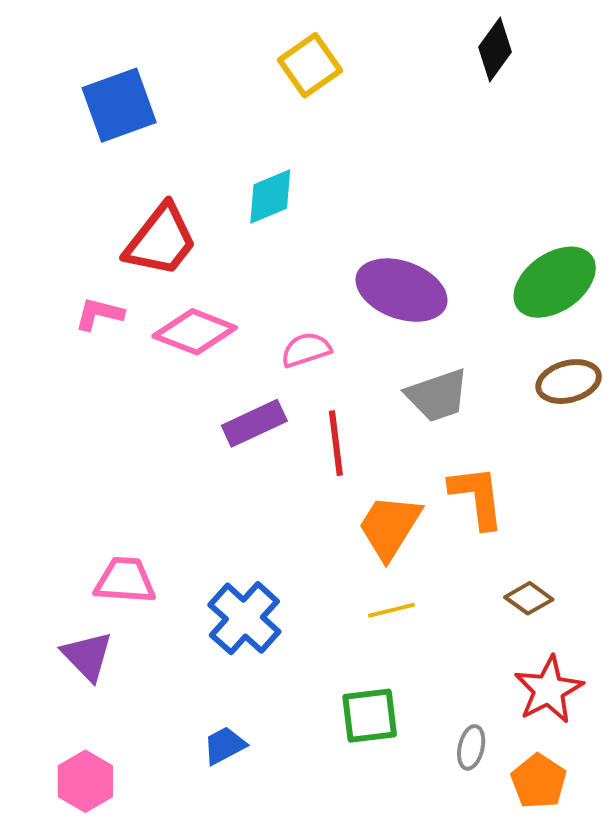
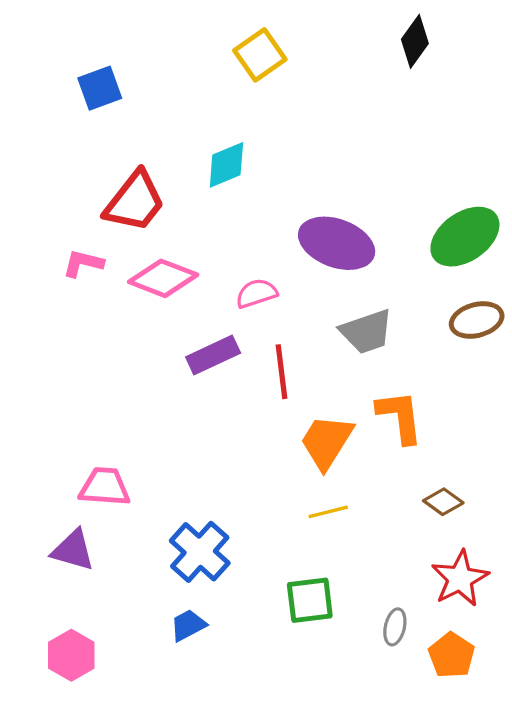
blue square: (119, 105) -> (100, 88), size x0.7
blue cross: (244, 618) -> (200, 552), moved
purple triangle: (87, 656) -> (73, 550), turned -30

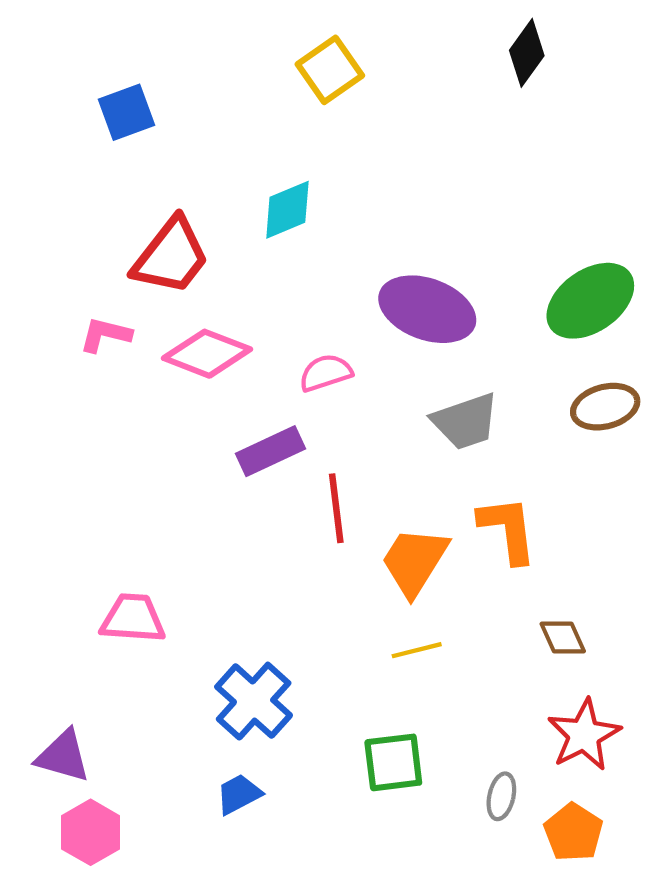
red line: (281, 372) -> (336, 508), moved
brown diamond: (443, 502) -> (563, 637), turned 30
purple triangle: (73, 550) -> (63, 756), moved

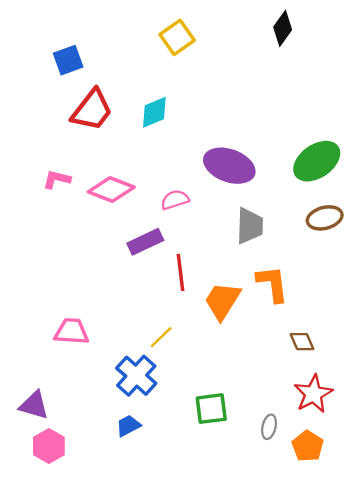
red trapezoid: (171, 256) -> (92, 110), moved
gray trapezoid: (465, 421) -> (250, 226), turned -69
yellow line: (417, 650) -> (161, 337), moved, turned -30

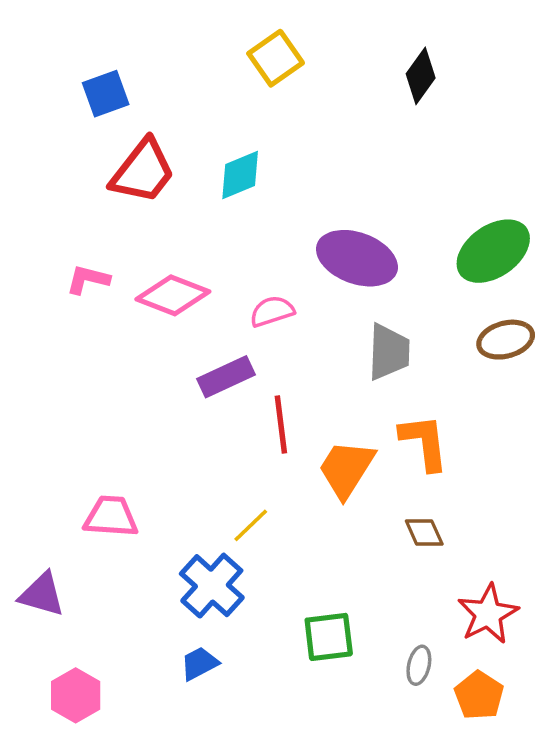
black diamond: (283, 28) -> (421, 76), moved
brown diamond: (302, 342) -> (424, 533), moved
purple triangle: (34, 405) -> (42, 594), moved

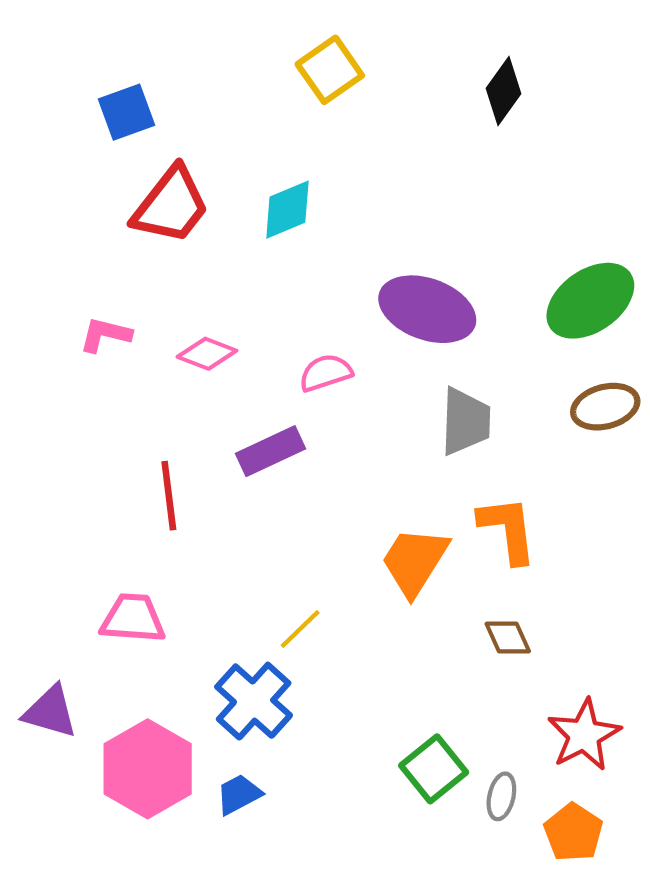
pink diamond: (173, 295) -> (207, 354), size x0.7
red line: (281, 425) -> (169, 496), moved
green square: (329, 637) -> (434, 769), moved, turned -32
pink hexagon: (76, 695) -> (148, 769), moved, size x1.5

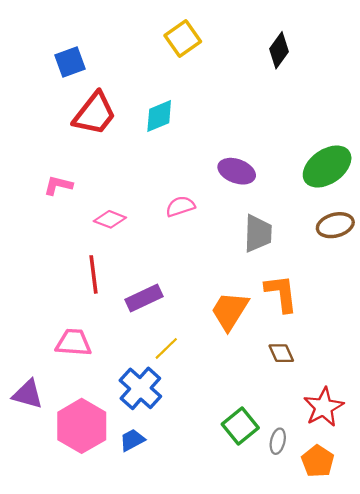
purple ellipse: (427, 309) -> (237, 171), size x0.7
pink diamond: (207, 354) -> (110, 219), moved
purple rectangle: (271, 451) -> (144, 298), moved

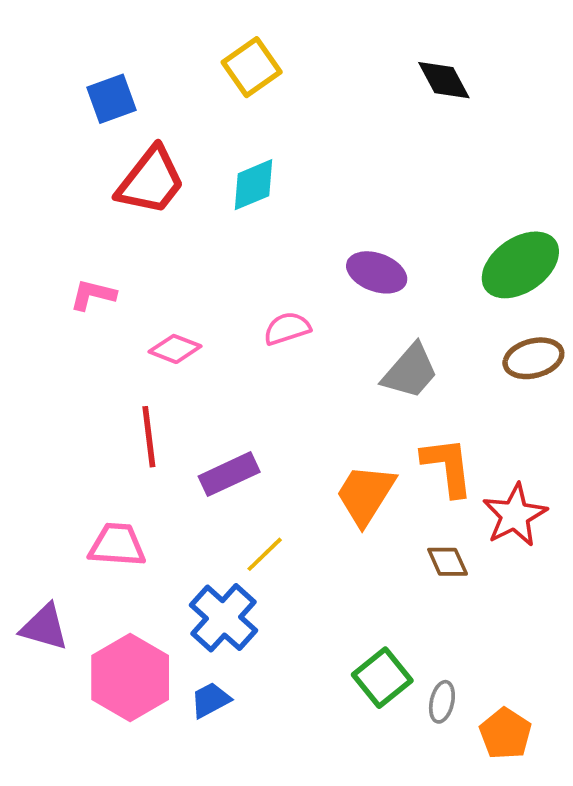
yellow square: (183, 39) -> (252, 67), moved
black diamond: (279, 50) -> (444, 80), turned -64
gray trapezoid: (258, 233) -> (410, 371), turned 39
red star: (324, 407) -> (515, 515), moved

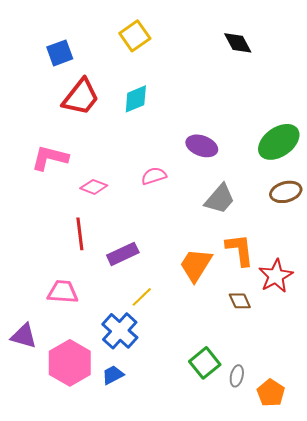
pink L-shape: (93, 295) -> (50, 158), size x1.5

